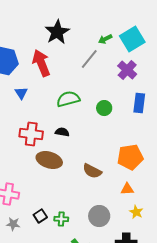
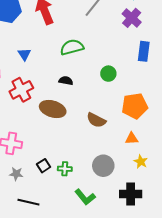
blue triangle: (21, 93) -> (24, 54), moved
green circle: (104, 108) -> (108, 74), moved
red cross: (31, 134) -> (21, 90), moved, turned -35

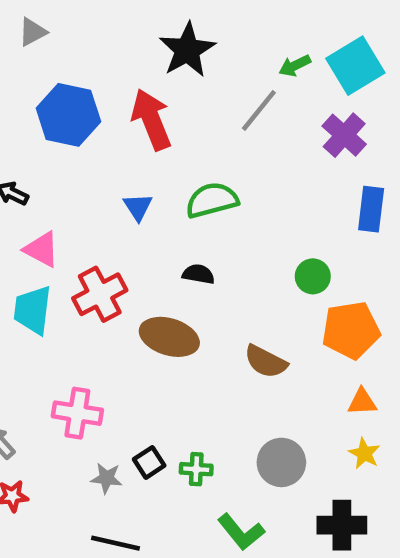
blue triangle: (24, 54) -> (138, 207), moved
green circle: (108, 74) -> (313, 276), moved
orange triangle: (132, 138) -> (362, 402), moved
gray star: (16, 174) -> (107, 478), moved

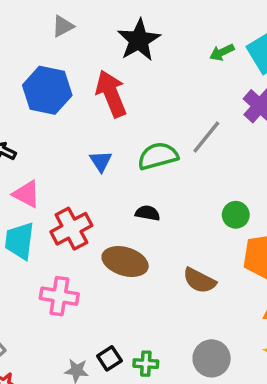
gray triangle: (33, 32) -> (63, 26), moved
gray line: (259, 110) -> (206, 137), moved
pink cross: (77, 413) -> (59, 296), moved

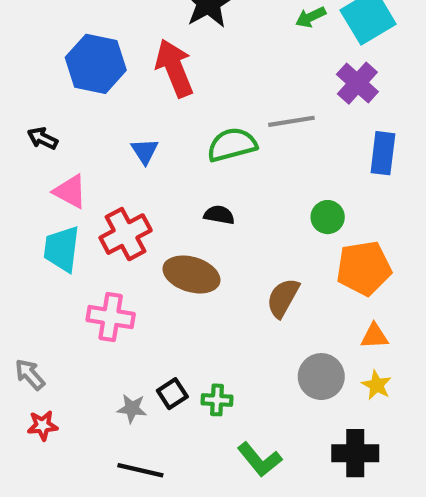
gray line: (206, 137) -> (291, 121), turned 42
blue triangle: (101, 161) -> (145, 151), moved
brown semicircle: (199, 281) -> (283, 298), turned 92
gray circle: (212, 358) -> (321, 377), moved

